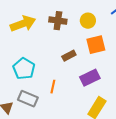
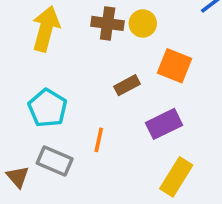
yellow circle: (88, 21) -> (143, 23), moved
yellow arrow: (23, 24) -> (46, 29), turned -55
orange square: (96, 45) -> (175, 66), turned 36

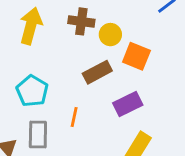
yellow circle: (143, 23) -> (110, 35), moved
brown rectangle: (127, 85) -> (97, 72), size x1.4
gray rectangle: (55, 161) -> (38, 134), turned 68

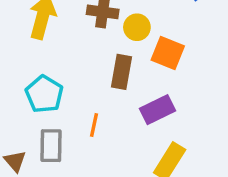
brown rectangle: (97, 72) -> (121, 72), turned -52

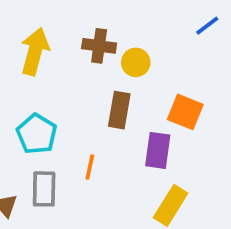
orange square: (168, 53) -> (185, 112), moved
purple rectangle: (158, 110) -> (158, 150), turned -56

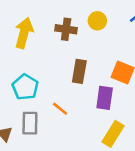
yellow circle: (136, 62) -> (97, 21), moved
orange line: (90, 167) -> (60, 109), turned -63

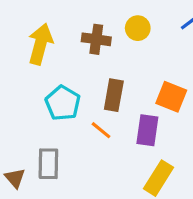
cyan pentagon: (25, 87) -> (63, 103), moved
orange line: (60, 109) -> (101, 130), moved

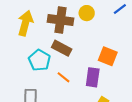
brown cross: (96, 39) -> (61, 20), size x1.4
brown rectangle: (114, 95) -> (62, 48), moved, turned -72

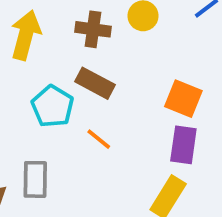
brown cross: (61, 20) -> (93, 29), size x0.7
purple rectangle: (93, 77) -> (183, 145), moved

